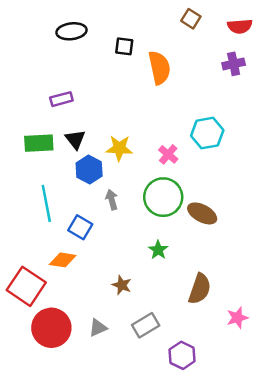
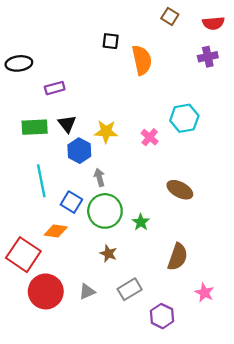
black ellipse: (71, 31) -> (19, 63), moved
green circle: (163, 197) -> (105, 211), moved
pink star: (237, 318) -> (204, 293), moved, turned -30

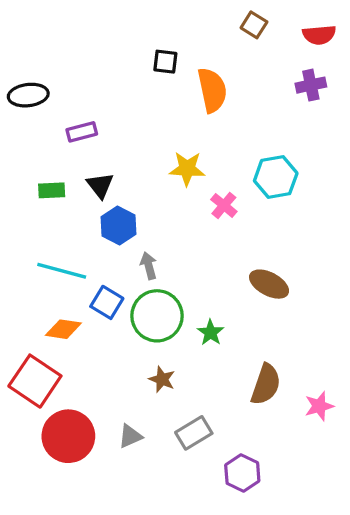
green rectangle: (35, 127) -> (52, 190), size x0.7
yellow star: (106, 132) -> (187, 169), moved
cyan line: (41, 181) -> (62, 271), turned -64
orange diamond: (56, 231) -> (63, 329), moved
pink star: (204, 293) -> (319, 406), moved, turned 30

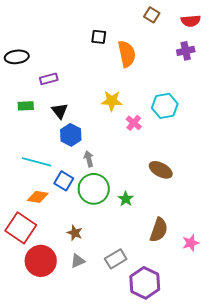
green rectangle: (52, 190) -> (26, 106), moved
brown star: (162, 379) -> (75, 233), moved
purple hexagon: (242, 473) -> (145, 283), size x1.4

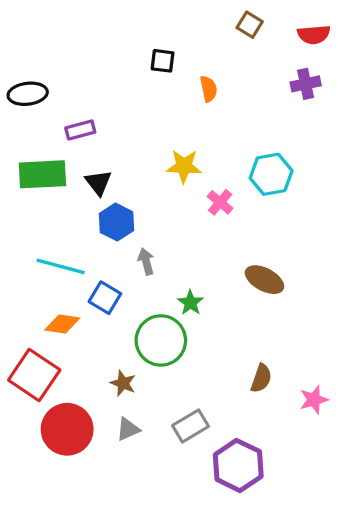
orange semicircle: (127, 54) -> (209, 89), size x0.6
green rectangle: (26, 106) -> (42, 174), size x1.8
green circle: (94, 189) -> (161, 340), moved
green star: (126, 199) -> (190, 303), moved
brown semicircle: (159, 230) -> (261, 378), size x0.7

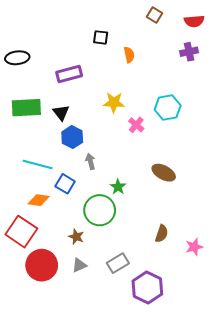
purple rectangle: (80, 130) -> (69, 74), moved, size x1.4

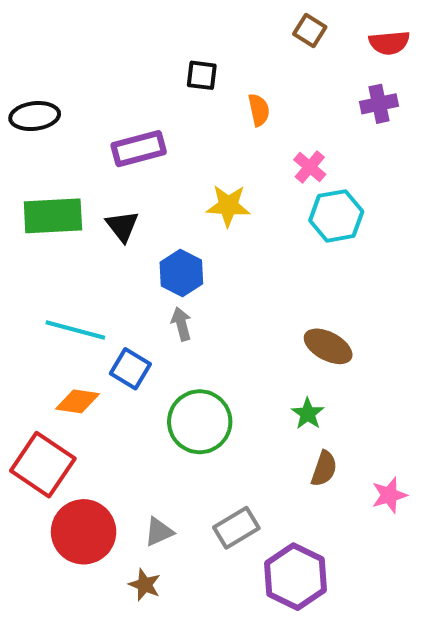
pink cross: (136, 125) -> (310, 167), moved
blue hexagon: (72, 137) -> (181, 273), moved
green star: (118, 187) -> (308, 414), moved
brown star: (76, 237) -> (145, 585), moved

